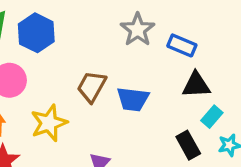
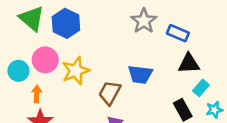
brown trapezoid: (92, 87) -> (110, 93), moved
yellow star: (49, 123) -> (76, 71), moved

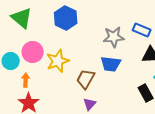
gray star: (144, 21) -> (114, 37), moved, turned 30
blue hexagon: (66, 23) -> (66, 18), moved

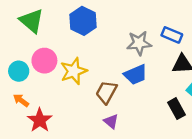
blue trapezoid: (111, 64) -> (136, 75), turned -30
orange arrow: (26, 80) -> (21, 100), moved, turned -56
purple triangle: (90, 104) -> (111, 121), turned -32

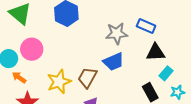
yellow star: (74, 71) -> (59, 82), moved
orange arrow: (21, 100) -> (19, 77), moved

